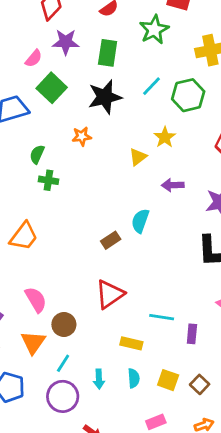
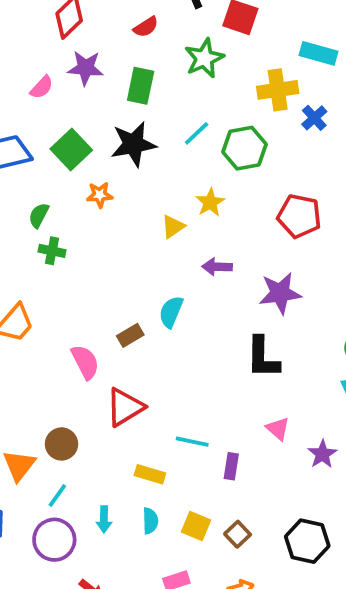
green square: (52, 88) -> (71, 150), moved
pink semicircle: (36, 300) -> (85, 362), moved

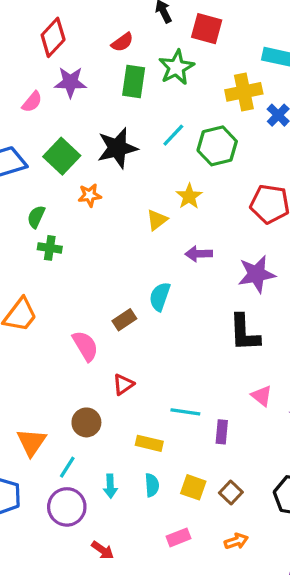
green rectangle: (141, 86) -> (134, 82), moved
red triangle: (125, 407) -> (123, 384), size x0.6
brown circle: (62, 444) -> (86, 422), moved

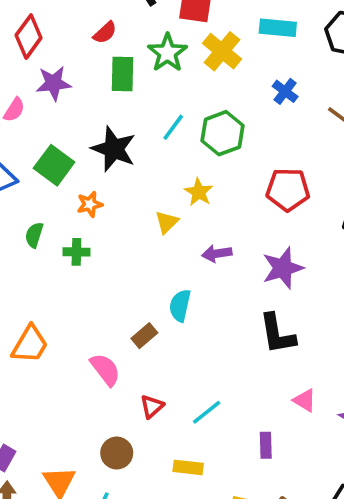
yellow cross: (244, 92) -> (222, 51), moved, turned -32
black star: (117, 148) -> (114, 149), turned -30
green cross: (50, 248) -> (76, 252), moved
cyan line: (185, 412) -> (207, 412), moved, turned -40

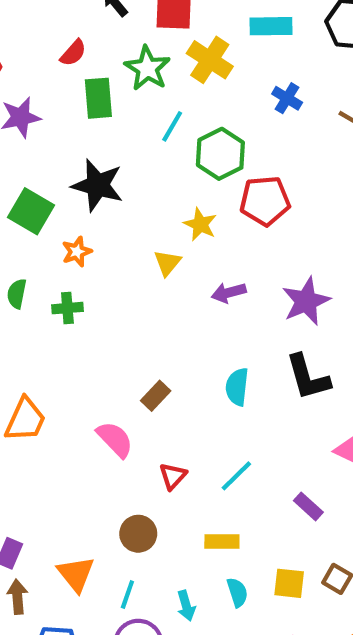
cyan line: (173, 127) -> (172, 126), moved
red pentagon: (288, 190) -> (265, 201), moved
cyan semicircle: (180, 306) -> (237, 387), moved
purple rectangle: (266, 445) -> (308, 506), turned -40

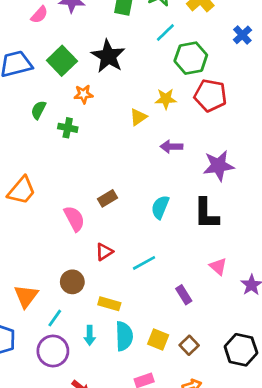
yellow star: (200, 224) -> (166, 99), turned 30
yellow rectangle: (222, 541) -> (109, 304), moved
cyan semicircle: (237, 592) -> (124, 336), size x1.5

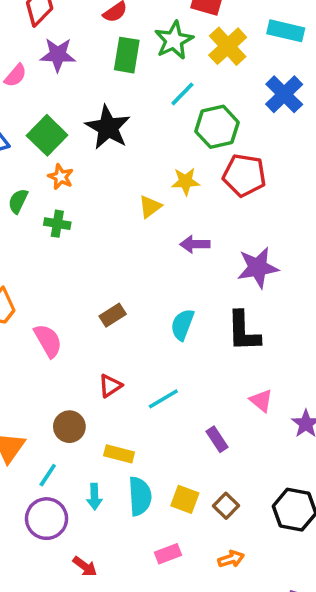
blue cross: (242, 35) -> (284, 94), size x1.5
orange star: (83, 94) -> (61, 177), moved, turned 30
pink semicircle: (74, 219) -> (48, 341), moved

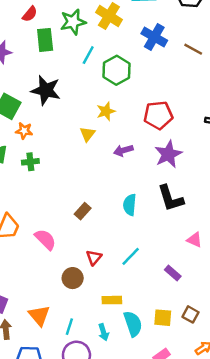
green star: (174, 40) -> (73, 22), turned 30
red pentagon: (244, 175) -> (158, 115), moved
brown circle: (69, 427) -> (73, 278), moved

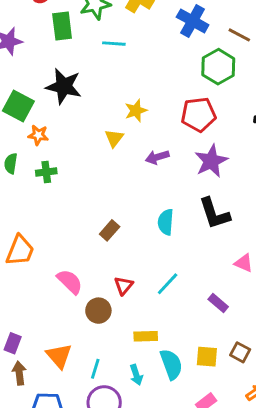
cyan line: (88, 55) -> (114, 44), turned 66
green hexagon: (117, 70) -> (218, 67), moved
pink semicircle: (45, 239) -> (70, 282), moved

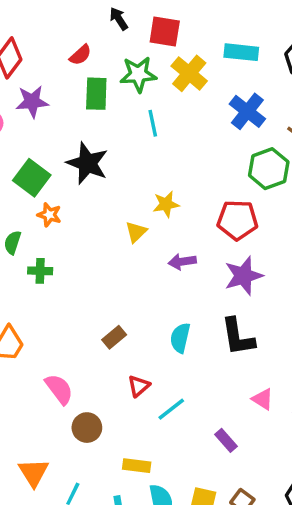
cyan line: (114, 44) -> (153, 123), turned 65
green cross: (46, 172) -> (40, 271), moved
red triangle: (124, 286) -> (139, 386), moved

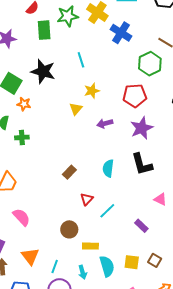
blue cross: (247, 111) -> (121, 33), moved
cyan line: (153, 123) -> (81, 60), moved
pink semicircle: (59, 389) -> (21, 217), moved
brown circle: (87, 428) -> (69, 229), moved

